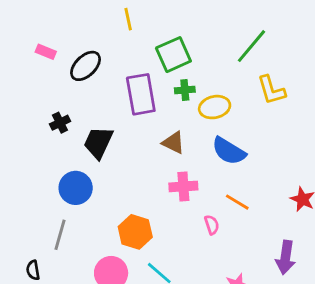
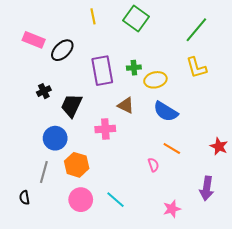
green line: (251, 46) -> (196, 30), moved
pink rectangle: (46, 52) -> (34, 40), size x1.5
green square: (173, 55) -> (136, 18), moved, turned -30
pink cross: (183, 186) -> (105, 129), moved
orange hexagon: (135, 232) -> (77, 165), moved

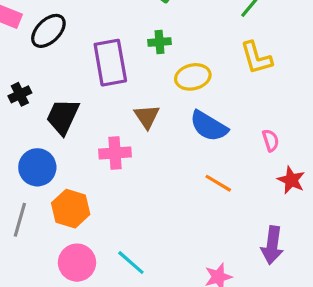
green cross: (134, 68) -> (160, 42), moved
brown triangle: (126, 105) -> (147, 117), turned 30
pink semicircle: (153, 165) -> (271, 140), moved

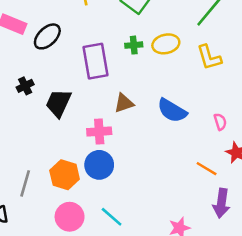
yellow ellipse: (193, 77) -> (166, 44), moved
brown triangle: (147, 117) -> (124, 103), turned 45
blue circle: (37, 167) -> (99, 165), moved
orange line: (218, 183) -> (207, 169), moved

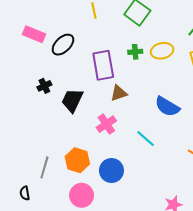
brown triangle: (124, 103) -> (119, 93), moved
pink cross: (99, 132) -> (106, 124), turned -30
blue circle: (99, 165) -> (111, 171), moved
cyan line: (112, 217) -> (146, 139), moved

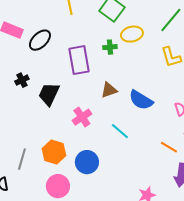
yellow ellipse: (162, 51) -> (132, 34), moved
brown triangle: (119, 93) -> (109, 90), moved

